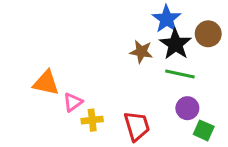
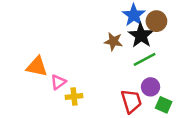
brown circle: (208, 34) -> (156, 21), moved
green line: (180, 74) -> (145, 59), turned -40
red trapezoid: (137, 126) -> (131, 101), moved

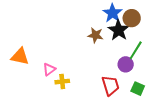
green line: (145, 59) -> (136, 50), moved, turned -30
orange triangle: (37, 67) -> (20, 56), moved
purple circle: (151, 87) -> (126, 64), moved

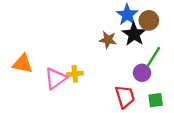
pink triangle: (49, 69) -> (55, 78), size x1.5
yellow cross: (62, 82) -> (75, 74), moved
green square: (138, 89) -> (156, 100), turned -32

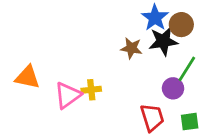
black star: (134, 34) -> (163, 41), turned 30

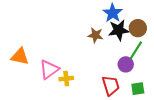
brown circle: (181, 25) -> (138, 28), moved
yellow cross: (91, 90) -> (66, 79), moved

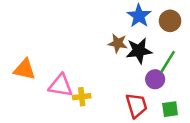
brown circle: (138, 28) -> (170, 21), moved
black star: (119, 30) -> (139, 51), moved
pink triangle: (49, 69) -> (61, 86), turned 45

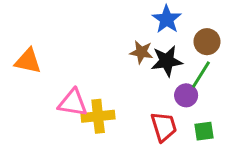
brown circle: (170, 21) -> (207, 42), moved
orange triangle: (25, 69) -> (28, 61), moved
yellow cross: (82, 97) -> (98, 116), size x1.5

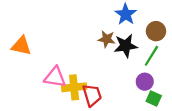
purple circle: (186, 95) -> (145, 82), moved
red trapezoid: (164, 127) -> (92, 95), moved
green square: (204, 131) -> (154, 98), turned 32

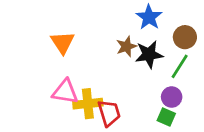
brown star: (107, 39) -> (126, 46), turned -30
orange triangle: (21, 46) -> (63, 42), moved, turned 45
green square: (154, 98) -> (166, 117), moved

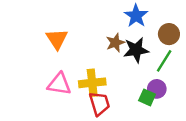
yellow cross: (88, 104) -> (92, 83), moved
green square: (166, 117) -> (147, 97), moved

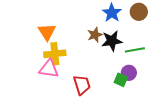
brown circle: (169, 34) -> (139, 12), moved
green line: (164, 61) -> (135, 50), turned 48
yellow cross: (92, 83) -> (55, 54), moved

